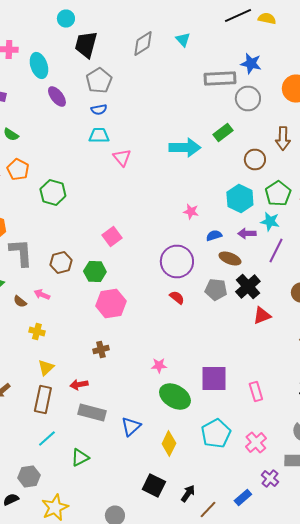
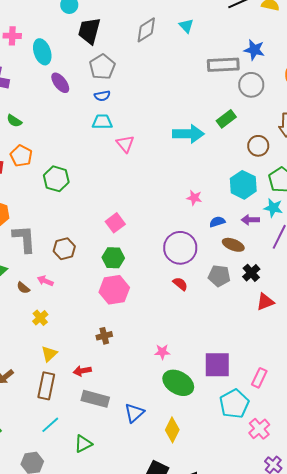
green hexagon: (95, 272) -> (113, 258), moved
black cross: (248, 286) -> (251, 273), size x0.7
yellow cross: (37, 332) -> (40, 318), turned 35
pink rectangle: (256, 392) -> (259, 378), turned 42
cyan pentagon: (216, 434) -> (234, 404), moved

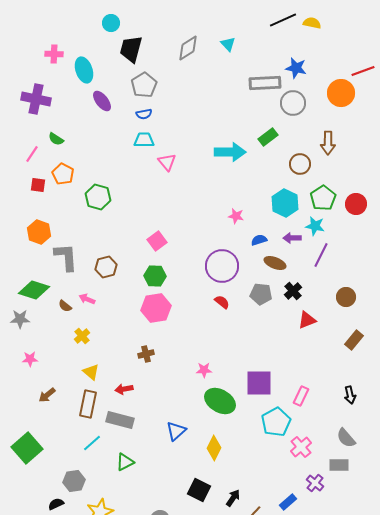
yellow triangle: (49, 354) -> (91, 372), turned -36
gray rectangle: (95, 399) -> (120, 420), moved

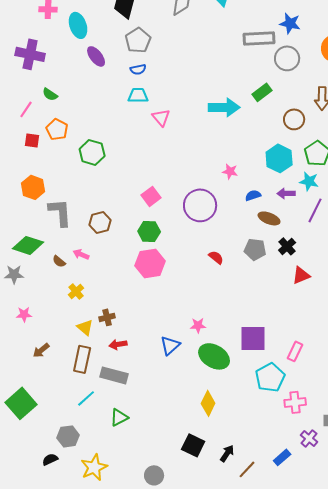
purple circle: (222, 266) -> (200, 205), moved
brown cross: (146, 354) -> (107, 317), moved
blue triangle: (176, 431) -> (170, 345), moved
pink cross: (301, 447) -> (295, 402), turned 35

